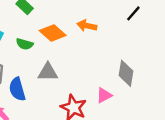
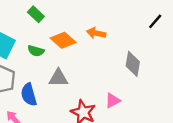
black line: (133, 13) -> (155, 21), moved
gray diamond: (126, 73) -> (133, 64), moved

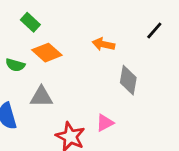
green rectangle: (36, 14) -> (30, 22), moved
orange arrow: (96, 33) -> (103, 44), moved

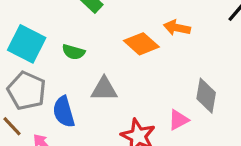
orange diamond: (47, 53) -> (141, 44), moved
gray diamond: (128, 80) -> (206, 96), moved

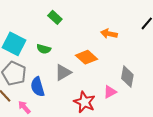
orange diamond: (141, 44) -> (87, 57), moved
gray triangle: (104, 89) -> (63, 72), turned -30

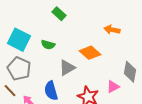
blue semicircle: (38, 87) -> (51, 91), moved

